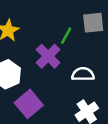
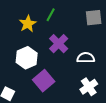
green line: (66, 36) -> (51, 15), moved

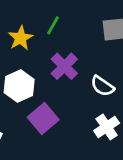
white semicircle: (86, 58) -> (102, 86), turned -144

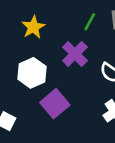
green line: (53, 25) -> (90, 22), moved

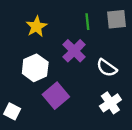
green line: (90, 22) -> (87, 22), turned -35

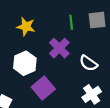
yellow star: (36, 27) -> (26, 27), turned -30

